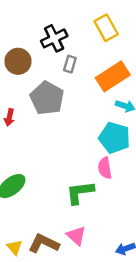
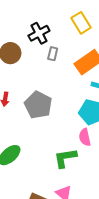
gray pentagon: (47, 98) -> (38, 105), moved

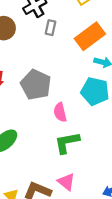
pink semicircle: (85, 137) -> (60, 112), moved

